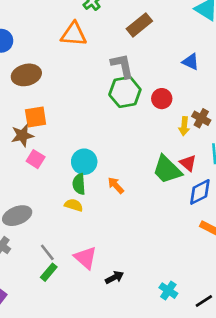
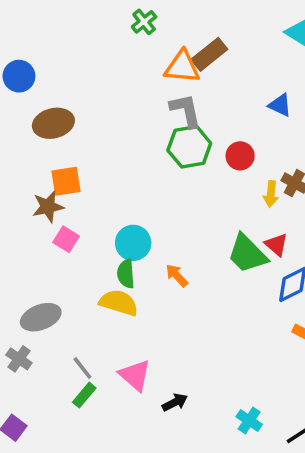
orange triangle: (74, 34) -> (182, 67), moved
yellow semicircle: (74, 205) -> (119, 303), size x1.5

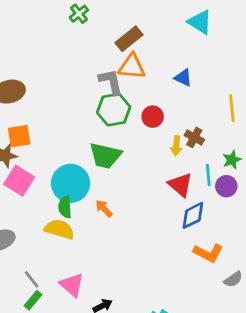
orange triangle: (182, 67) -> (132, 67), moved
pink square: (66, 239) -> (19, 181), size x1.5
cyan circle: (133, 243) -> (71, 183), size x1.4
red triangle: (276, 245) -> (180, 185), size x1.4
green trapezoid: (247, 254) -> (105, 156), moved, turned -32

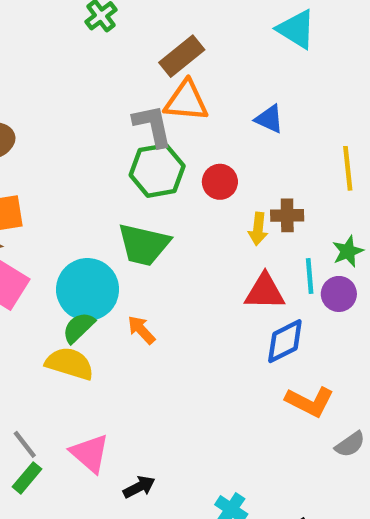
brown cross: (194, 137) -> (287, 215), turned -30
red triangle: (180, 185) -> (265, 292), turned -40
green semicircle: (65, 207) -> (79, 328), turned 50

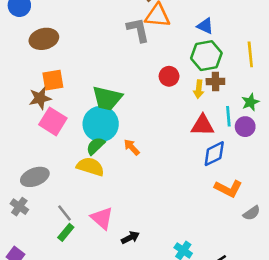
green hexagon: (157, 171) -> (206, 56), moved
red circle: (220, 182) -> (169, 76), moved
green trapezoid: (144, 245) -> (107, 98), moved

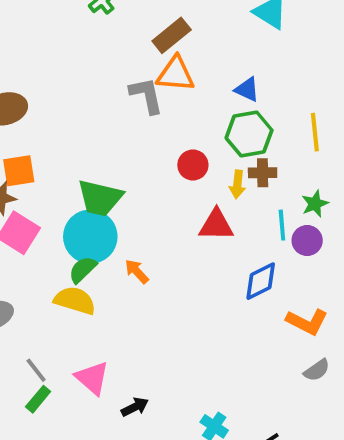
red triangle: (203, 125) -> (216, 225), moved
orange L-shape: (228, 189) -> (307, 322), moved

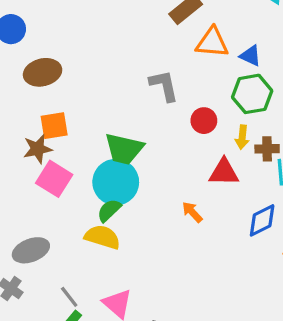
orange triangle: (175, 74) -> (212, 42), moved
gray L-shape: (146, 95) -> (164, 86), moved
brown cross: (263, 173) -> (267, 149), moved
orange arrow: (137, 271) -> (192, 212), moved

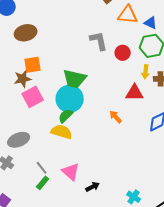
red circle: (204, 121) -> (123, 53), moved
pink square: (54, 179) -> (33, 97), turned 30

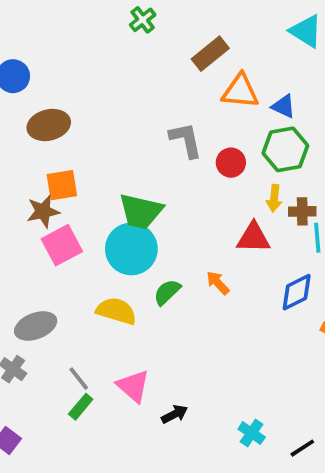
green semicircle: (66, 116) -> (167, 292), moved

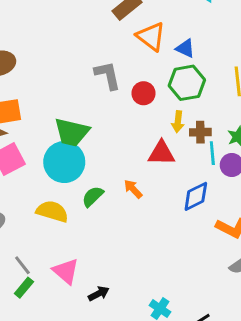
orange triangle: (240, 91) -> (151, 36), turned 32

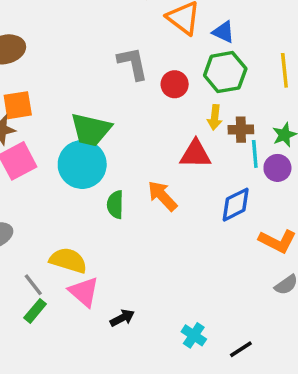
orange arrow: (133, 189) -> (162, 196), size x1.4
green semicircle: (93, 196) -> (115, 205), turned -45
yellow semicircle: (52, 211) -> (68, 260), moved

